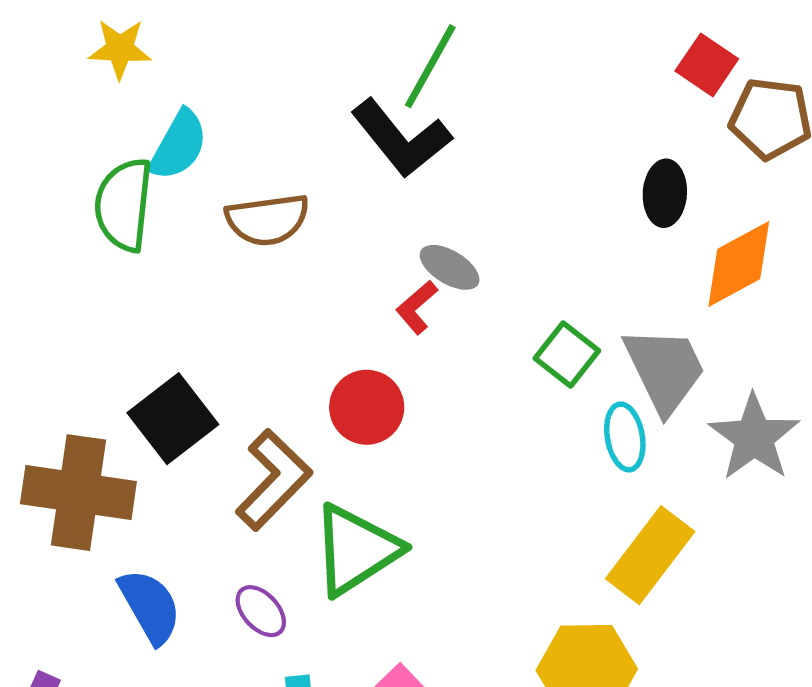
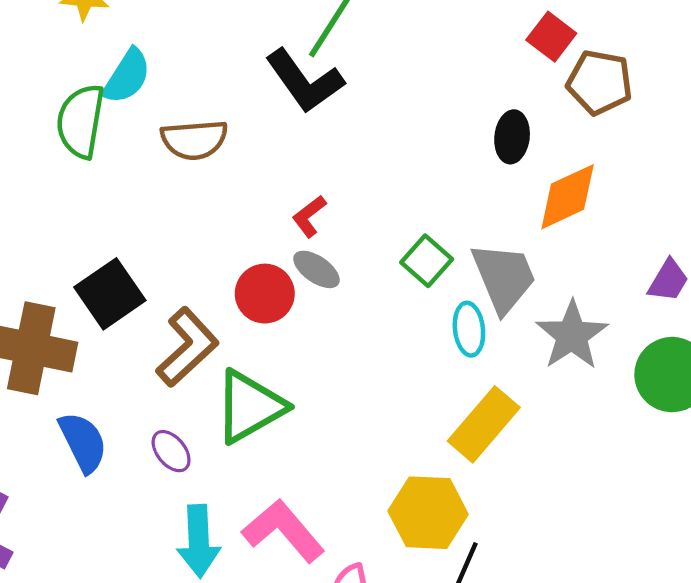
gray ellipse: (450, 267) -> (316, 269), moved

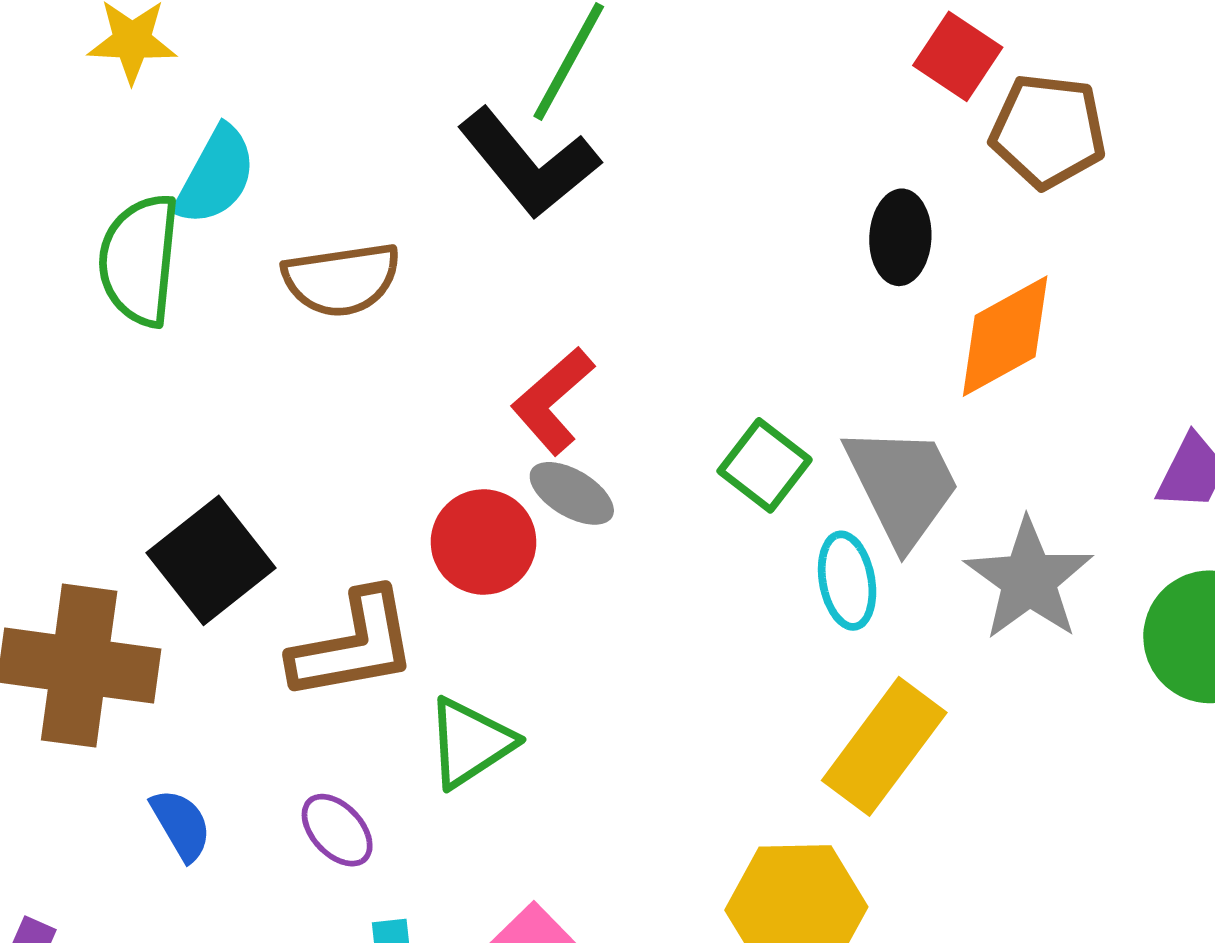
red L-shape: (309, 216) -> (553, 401), size x1.4
brown L-shape: (187, 347) -> (354, 645), turned 36
green triangle: (250, 407) -> (470, 743), size x0.7
blue semicircle: (83, 442) -> (181, 825), size x0.7

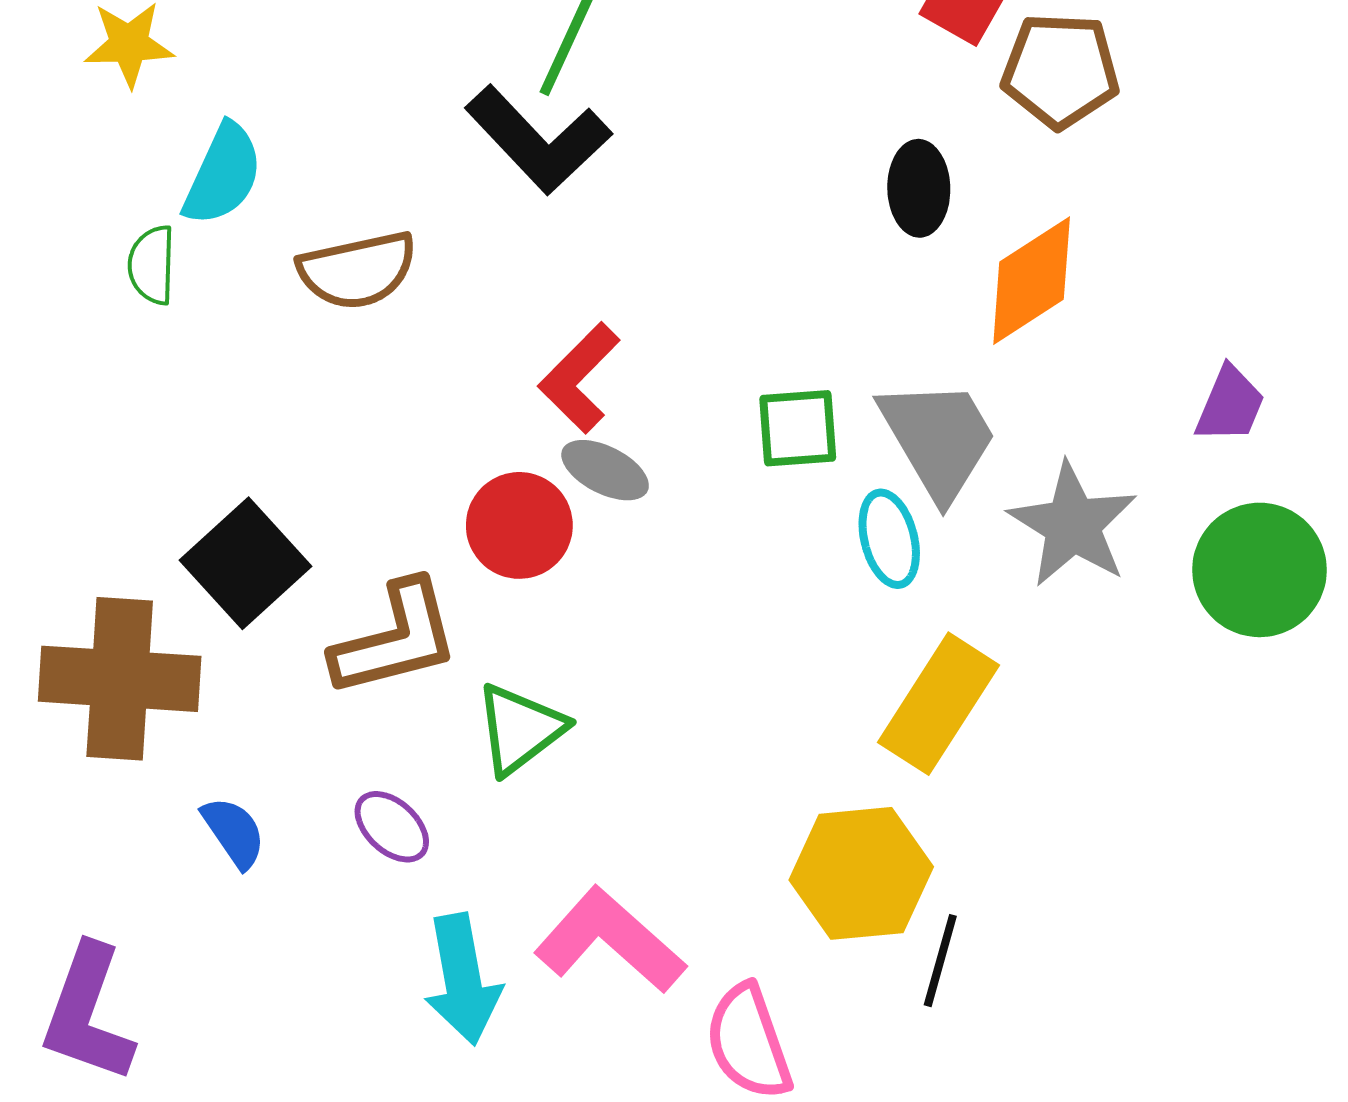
green semicircle: (139, 260) -> (152, 265), size x0.6
green square: (765, 465) -> (798, 428), turned -38

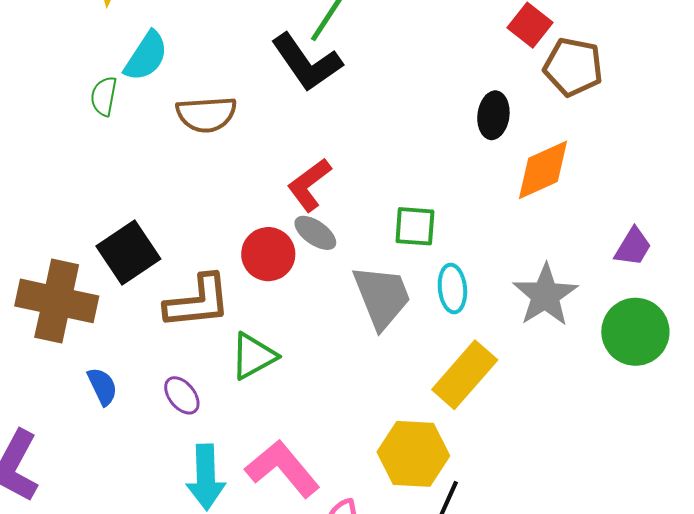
gray trapezoid: (938, 439) -> (382, 297), moved

